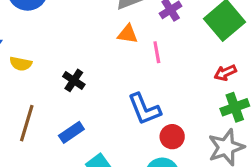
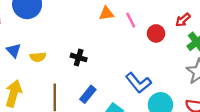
blue L-shape: (144, 109) -> (138, 83), moved
red circle: (172, 137) -> (156, 33), moved

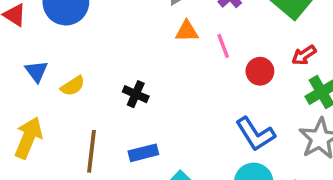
yellow semicircle: (38, 57) -> (73, 86), turned -35
blue L-shape: (138, 83) -> (255, 134), moved
blue rectangle: (88, 94) -> (143, 153), turned 30

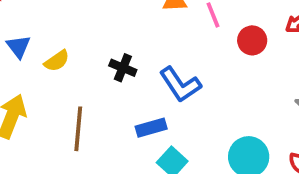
blue L-shape: (255, 134) -> (180, 85), moved
blue rectangle: (143, 153) -> (151, 128), moved

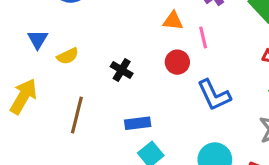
red circle: (252, 40) -> (177, 62), moved
blue L-shape: (180, 85) -> (214, 95), moved

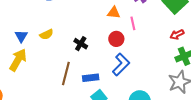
blue triangle: (38, 39) -> (21, 36), moved
blue L-shape: (214, 95) -> (121, 64), moved, turned -110
brown line: (77, 115) -> (66, 73), moved

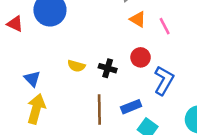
orange triangle: (114, 13) -> (138, 19), turned 40
yellow semicircle: (46, 34) -> (76, 66), moved, turned 56
red circle: (116, 39) -> (141, 57), moved

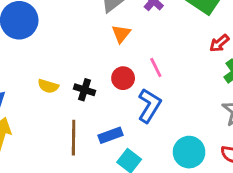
orange triangle: (138, 19) -> (121, 34), turned 36
pink line: (165, 26) -> (156, 67), moved

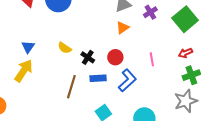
pink line: (156, 67) -> (152, 59), moved
blue rectangle: (110, 135) -> (98, 78), moved

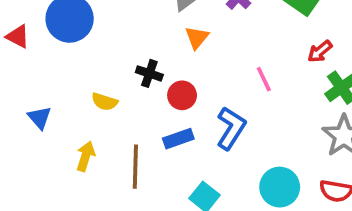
black cross: (88, 57) -> (149, 73), moved
red circle: (115, 57) -> (182, 95), moved
yellow arrow: (24, 71) -> (86, 156), moved, size x0.7

